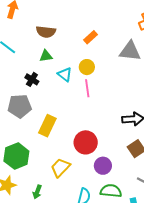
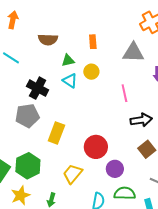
orange rectangle: (90, 37) -> (93, 42), turned -48
green triangle: (46, 56) -> (68, 60), moved
black cross: (32, 79) -> (38, 88), size x1.5
pink line: (87, 88) -> (124, 93), moved

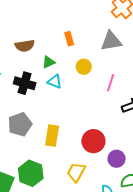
yellow circle: (91, 72) -> (84, 67), moved
black cross: (38, 88) -> (25, 83), moved
pink line: (124, 93) -> (111, 83), turned 42

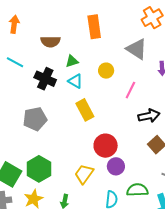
orange rectangle: (69, 39) -> (94, 27), moved, size x1.6
gray triangle: (111, 41) -> (137, 49), turned 35
yellow rectangle: (52, 136) -> (85, 110), moved, turned -45
purple circle: (117, 159) -> (116, 166), moved

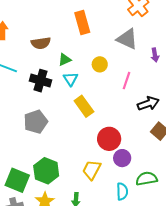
cyan triangle: (75, 81) -> (71, 79), turned 35

